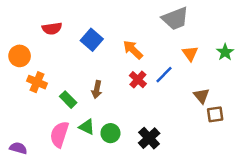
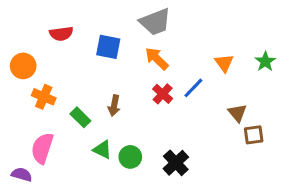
gray trapezoid: (175, 19) -> (155, 22), moved
blue square: (92, 40) -> (108, 47), turned -30
pink semicircle: (59, 134) -> (42, 148), moved

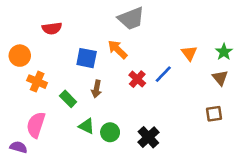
blue square: (108, 47) -> (87, 58), moved
orange arrow: (157, 59) -> (117, 49), moved
brown triangle: (237, 113) -> (220, 78), moved

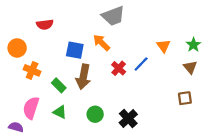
brown arrow: (96, 89) -> (83, 77), size x1.6
green triangle: (87, 126) -> (60, 112), moved

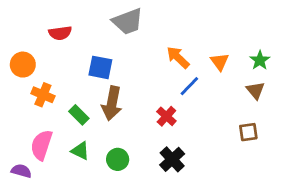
gray trapezoid: (113, 16) -> (128, 21), moved
orange arrow: (102, 43) -> (178, 57), moved
red cross: (119, 68) -> (166, 116), moved
green circle: (95, 114) -> (118, 159), moved

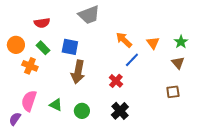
green rectangle: (79, 115) -> (43, 48), moved
purple semicircle: (21, 171) -> (15, 119), turned -72

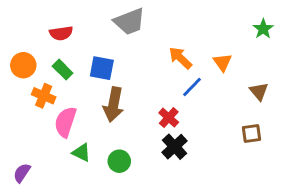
green star: (181, 42) -> (263, 29), moved
pink semicircle: (29, 101) -> (65, 122), moved
black cross: (120, 111) -> (175, 147), moved

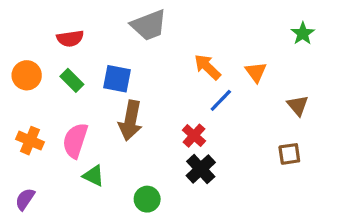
orange cross: (44, 96) -> (30, 141), moved
green circle: (119, 161) -> (147, 199), moved

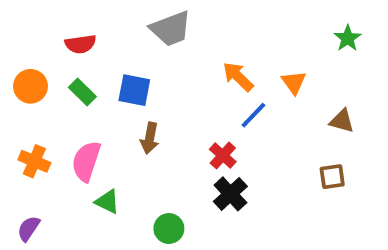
brown triangle: (298, 105) -> (342, 121), turned -35
brown arrow: (130, 120) -> (150, 138), size x0.7

